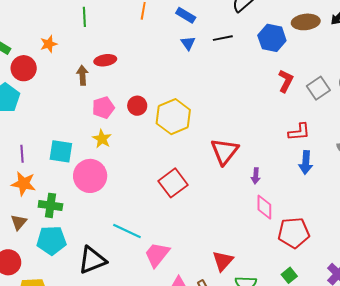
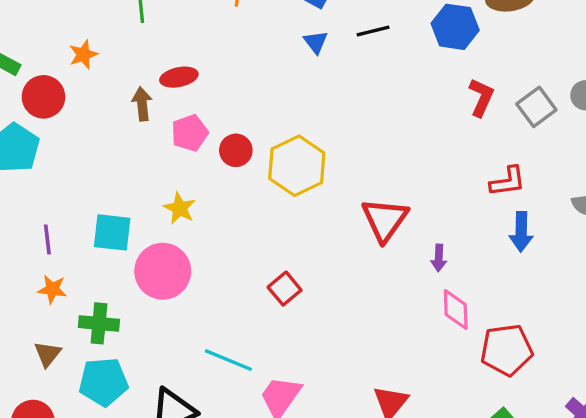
pink pentagon: (103, 108) -> (190, 133), moved
red square: (173, 183) -> (285, 289), moved, size x0.7
orange star: (23, 184) -> (52, 289), size x0.7

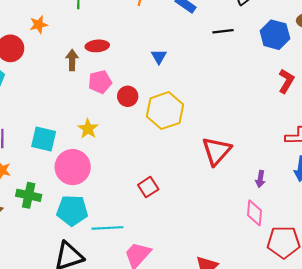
blue triangle: (316, 42) -> (159, 57), moved
purple arrow: (439, 258) -> (260, 179), moved
cyan line: (228, 360) -> (108, 228), turned -32
cyan pentagon: (103, 382) -> (72, 210), moved

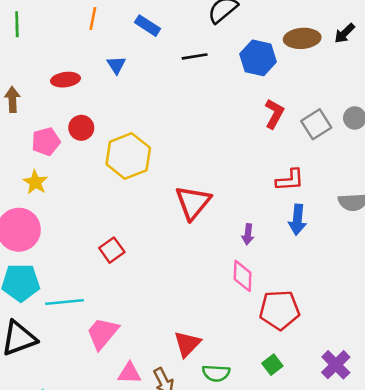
red ellipse: (97, 46) -> (65, 80), moved
blue triangle: (159, 57) -> (116, 65), moved
pink pentagon: (100, 82) -> (46, 142), moved
red circle: (128, 96) -> (81, 128), moved

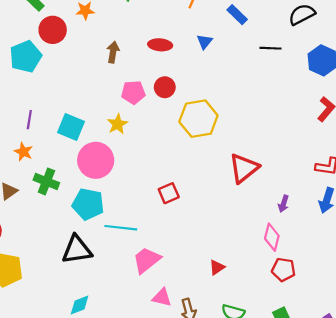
red pentagon: (280, 310) -> (283, 270), moved, size x0.7
red triangle: (187, 344) -> (217, 267), moved, size x0.7

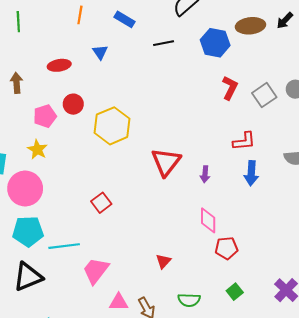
purple arrow: (283, 204) -> (205, 174), moved

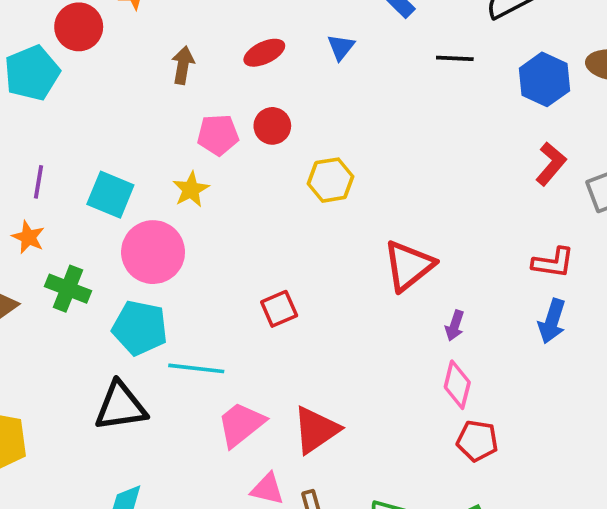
red ellipse: (59, 65) -> (264, 53), turned -30
yellow hexagon: (112, 126) -> (331, 180), size x0.7
purple arrow: (205, 174) -> (455, 326), moved
red triangle: (163, 261) -> (316, 430), moved, size x1.8

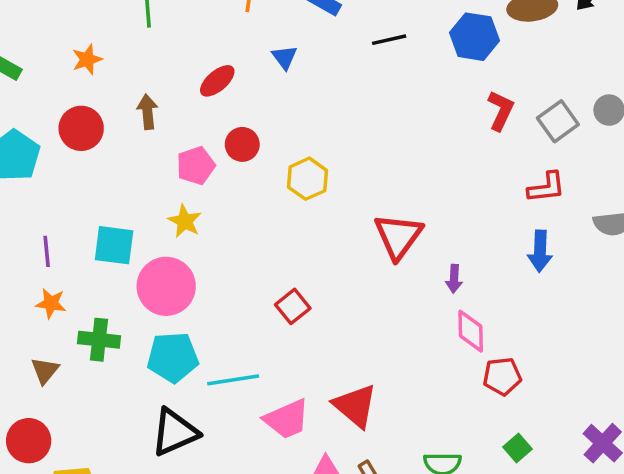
red circle: (79, 27) -> (81, 128), moved
red L-shape: (553, 263) -> (546, 187), moved
pink trapezoid: (241, 424) -> (287, 419), turned -150
red triangle: (316, 430) -> (355, 406), turned -30

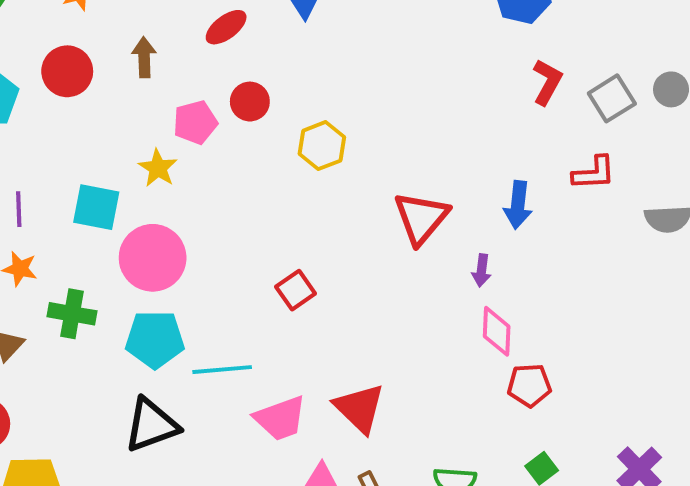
yellow star: (185, 221) -> (158, 168), moved
blue arrow: (540, 251) -> (518, 205), moved

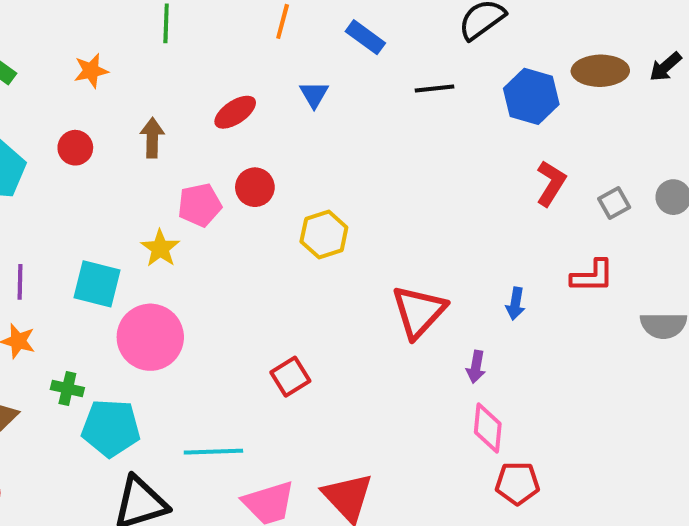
red circle: (67, 71) -> (75, 148), size x0.7
gray square: (612, 98) -> (614, 203), size x0.7
blue arrow: (518, 205) -> (515, 304), size x0.7
green cross: (72, 314) -> (67, 389), size x0.7
cyan pentagon: (155, 339) -> (111, 428), moved

